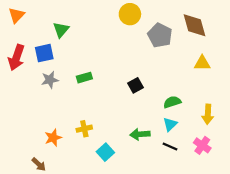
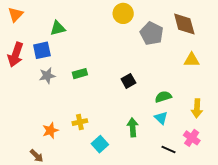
green triangle: (61, 30) -> (58, 28), turned 35
cyan triangle: (170, 124) -> (161, 118), turned -32
green arrow: (140, 134) -> (133, 127), turned 90
black line: (170, 147) -> (168, 149), moved

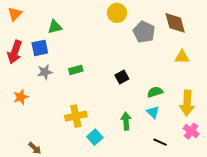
yellow arrow: (197, 108) -> (187, 103), size x1.4
yellow cross: (80, 122) -> (76, 116), size x1.5
orange star: (50, 130) -> (21, 97), moved
pink cross: (192, 138) -> (191, 131), moved

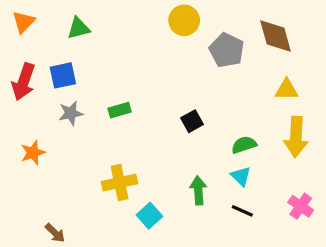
green triangle: (55, 27) -> (79, 28), moved
yellow arrow: (187, 103) -> (296, 137), moved
black line: (160, 142) -> (242, 211), moved

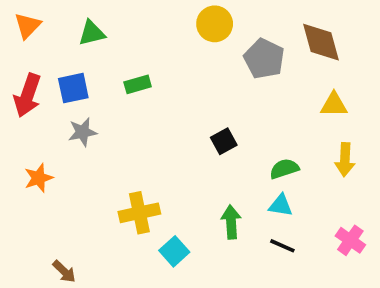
green rectangle: (120, 110) -> (138, 84), moved
yellow arrow: (296, 137) -> (345, 160), size x0.7
cyan triangle: (241, 176) -> (281, 205), turned -35

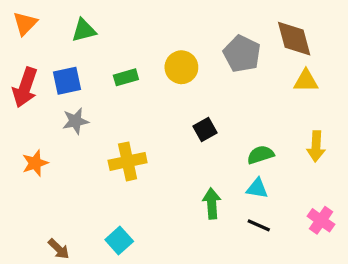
yellow circle: (215, 24) -> (181, 67), moved
yellow triangle: (334, 105) -> (306, 81), moved
yellow cross: (139, 213) -> (128, 161), moved
cyan square: (174, 251) -> (119, 240), moved

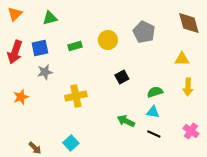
brown diamond: (294, 39) -> (189, 23), moved
yellow triangle: (306, 81) -> (182, 59), moved
green arrow: (212, 203) -> (126, 121), turned -60

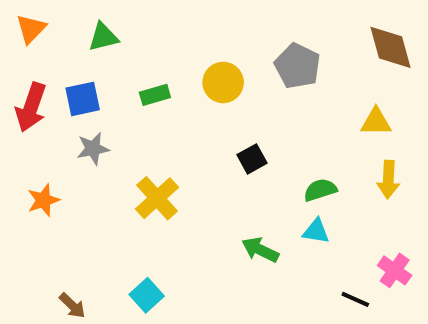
yellow cross: (76, 96) -> (157, 198), turned -30
black line: (154, 134) -> (355, 299), moved

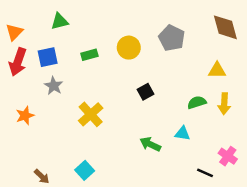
orange triangle: (31, 29) -> (14, 32), moved
gray star: (93, 149) -> (54, 86), turned -30
green semicircle: (320, 190) -> (197, 102), moved

